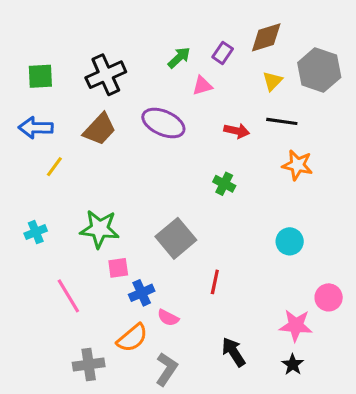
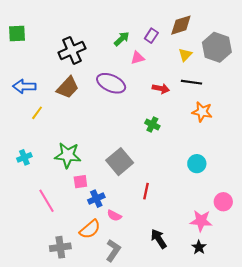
green square: (40, 76) -> (17, 34), moved

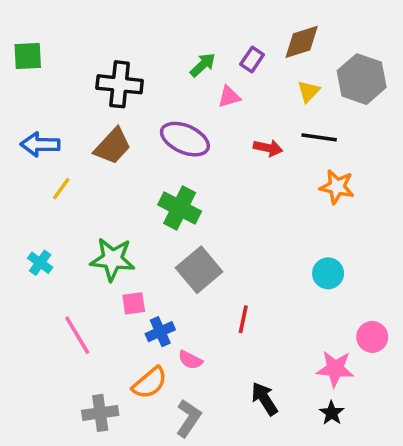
black cross: (72, 50) -> (120, 84), turned 30
green cross: (152, 125) -> (180, 208), moved, size x1.6
cyan cross: (24, 157) -> (40, 263), turned -32

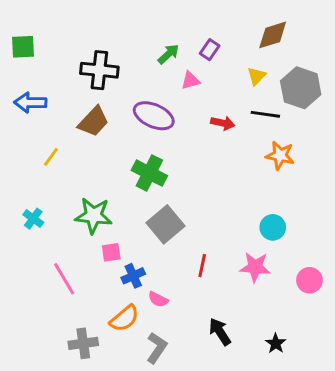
brown diamond: (302, 42) -> (273, 35), moved
gray hexagon: (362, 79) -> (301, 88), moved
blue arrow: (40, 144) -> (30, 103), moved
pink star: (335, 369) -> (255, 267), moved

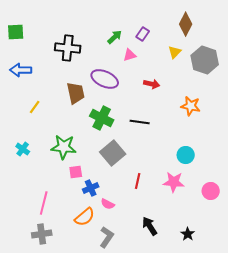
brown diamond: (273, 35) -> (186, 24), turned -45
black line: (265, 114) -> (140, 122), moved
brown trapezoid: (94, 122) -> (76, 93), moved, turned -55
pink line: (64, 279) -> (44, 203), moved, turned 45
gray cross: (83, 343) -> (42, 234), moved

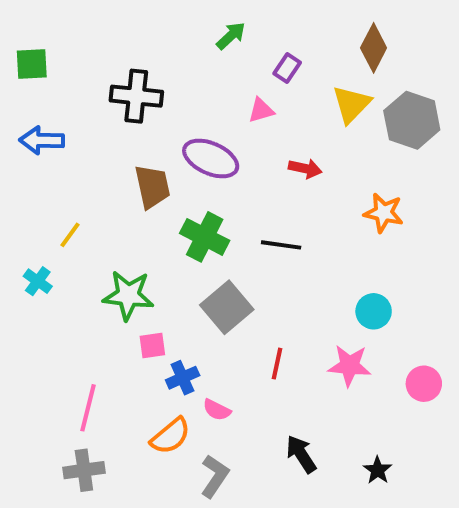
green arrow: (115, 37) -> (231, 36), moved
yellow triangle: (175, 52) -> (351, 104), size x1.5
yellow line: (35, 107) -> (70, 235), moved
cyan cross: (23, 149) -> (38, 281), moved

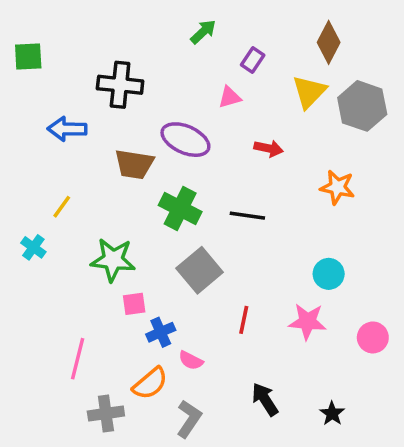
blue arrow: (42, 140) -> (67, 129), moved
brown trapezoid: (152, 187) -> (134, 164), turned 111
gray cross: (84, 470) -> (106, 413), moved

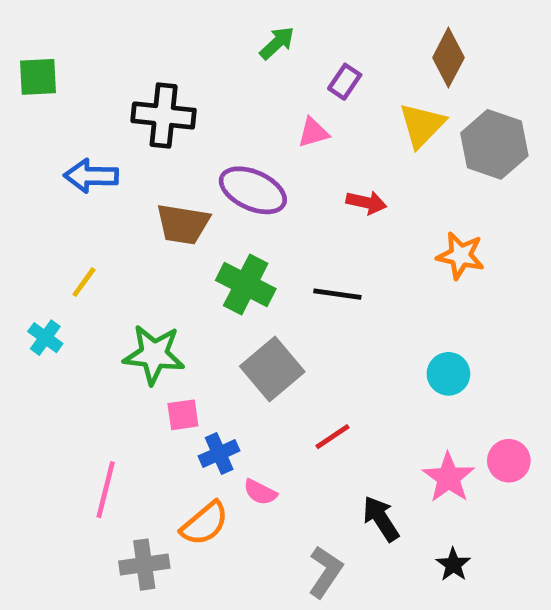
red line: (244, 320) -> (333, 437), turned 44
pink star: (307, 322) -> (448, 478), moved, turned 30
black arrow: (265, 399) -> (381, 519), moved
gray L-shape: (189, 419) -> (325, 572), moved

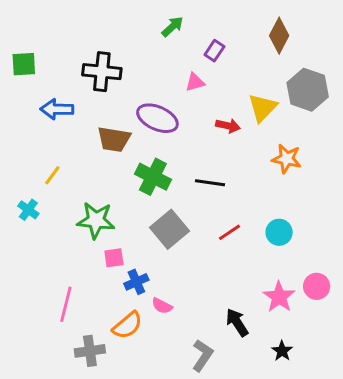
green square: (38, 77) -> (24, 64), moved
yellow triangle: (422, 125) -> (263, 108), moved
red line: (333, 437) -> (230, 232), moved

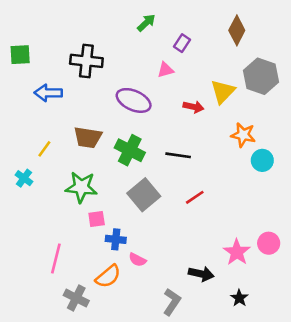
brown trapezoid: (114, 139) -> (88, 137), moved
cyan circle: (279, 232) -> (262, 160), moved
blue cross: (136, 282) -> (116, 239), turned 30
black arrow: (237, 322) -> (201, 274), turned 135
gray cross: (90, 351) -> (76, 298), turned 35

